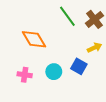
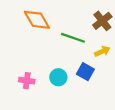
green line: (67, 16) -> (73, 38), moved, turned -35
orange diamond: (34, 39) -> (37, 20), moved

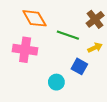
cyan circle: (58, 77) -> (56, 82), moved
pink cross: (27, 81) -> (25, 50), moved, size x1.6

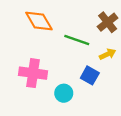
pink cross: (25, 50) -> (33, 73), moved

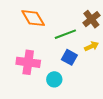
green line: (77, 40) -> (65, 34), turned -40
blue square: (90, 75) -> (69, 57), moved

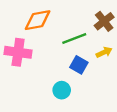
orange diamond: (33, 18) -> (38, 20), turned -70
pink cross: (28, 62) -> (18, 52), moved

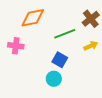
pink cross: (18, 52) -> (16, 46), size x0.7
blue square: (79, 65) -> (60, 60), moved

